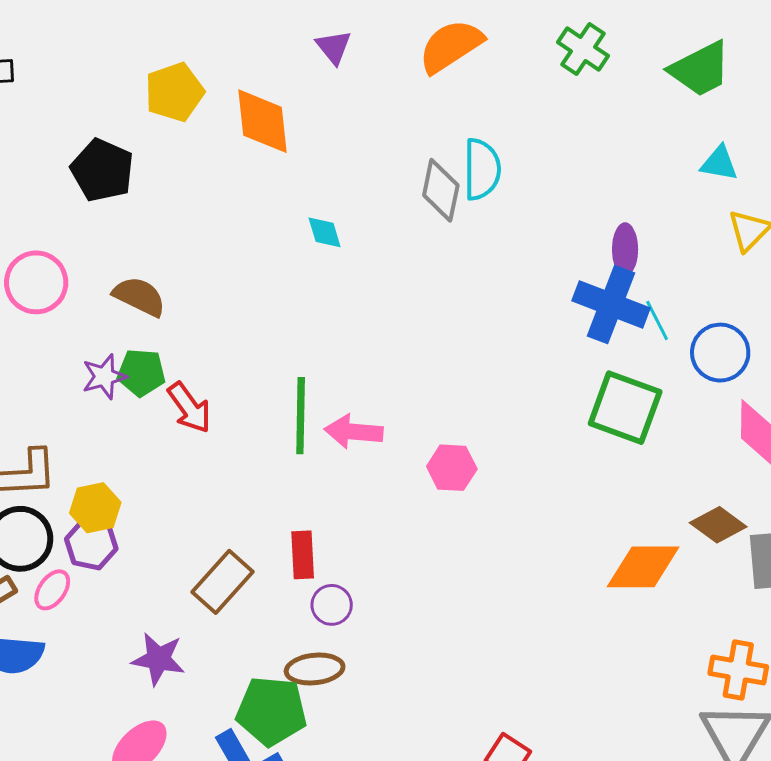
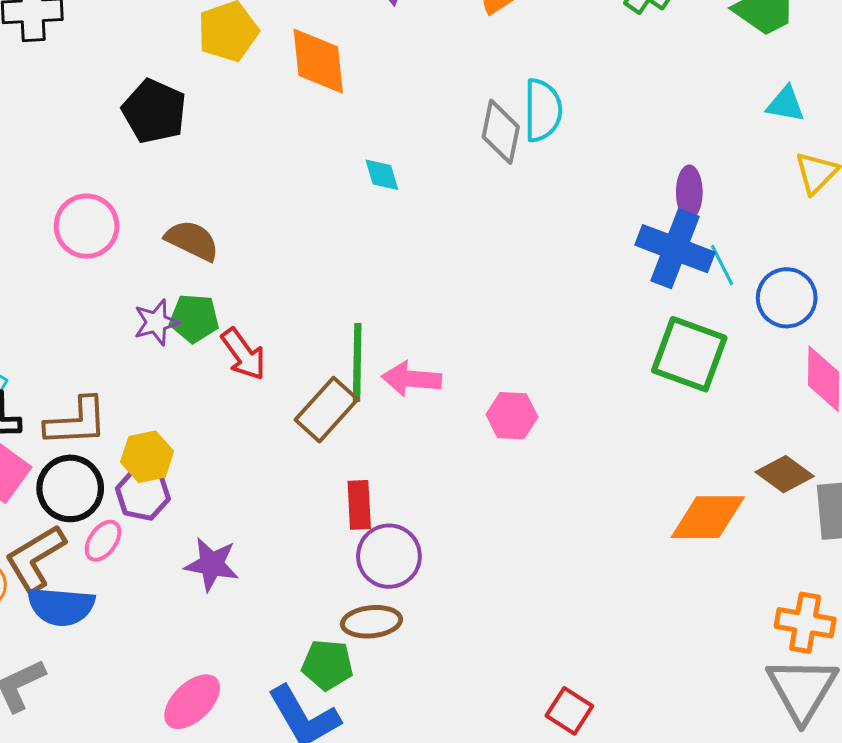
brown rectangle: (222, 582) -> (326, 410), moved
purple circle: (332, 605) -> (389, 556), size x1.5
purple star: (158, 659) -> (212, 564), moved
green pentagon: (272, 711) -> (327, 665), size x0.7

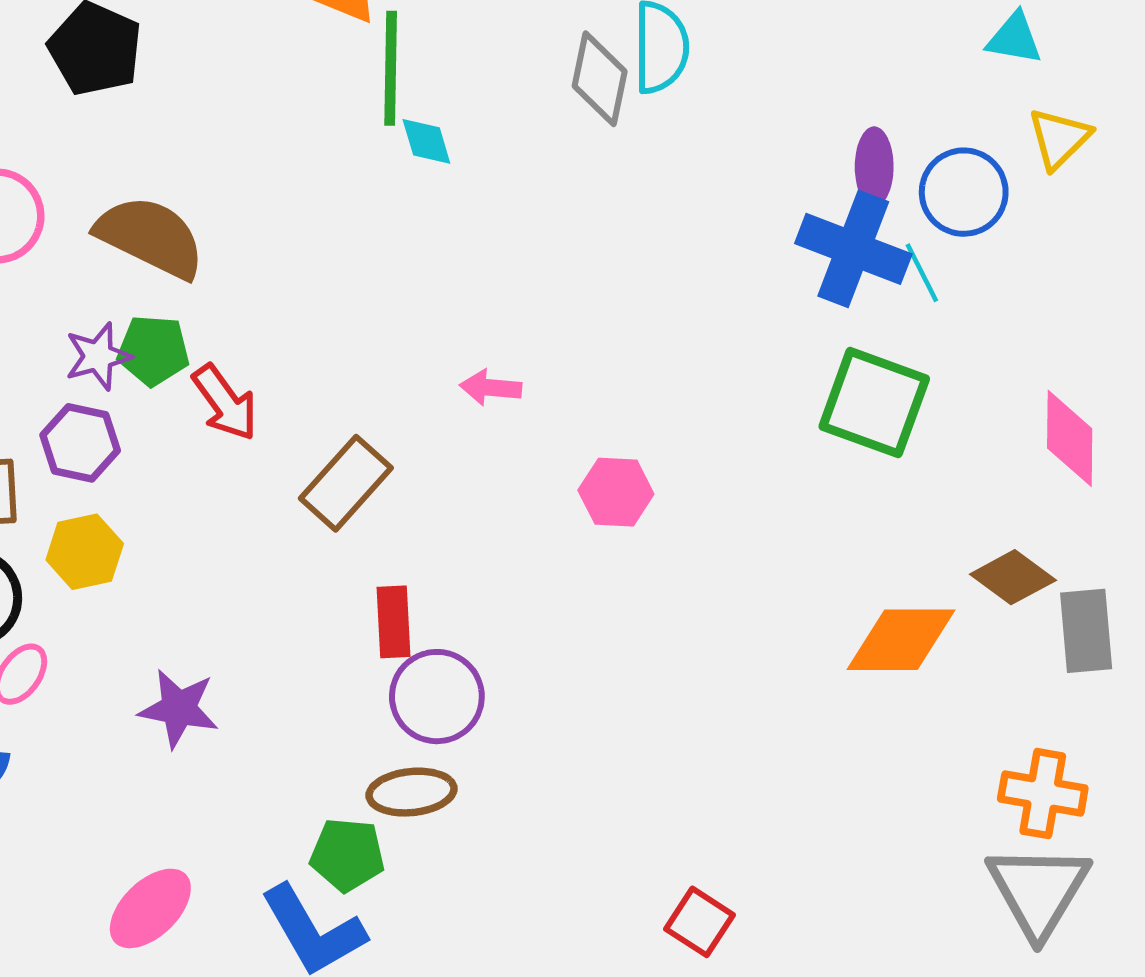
brown semicircle: (192, 240) -> (150, 237), size x1.4
blue circle: (787, 298) -> (964, 192), moved
green line: (357, 362) -> (391, 68), moved
pink arrow: (412, 379) -> (491, 388), moved, size x0.7
purple hexagon: (143, 494) -> (80, 443), moved

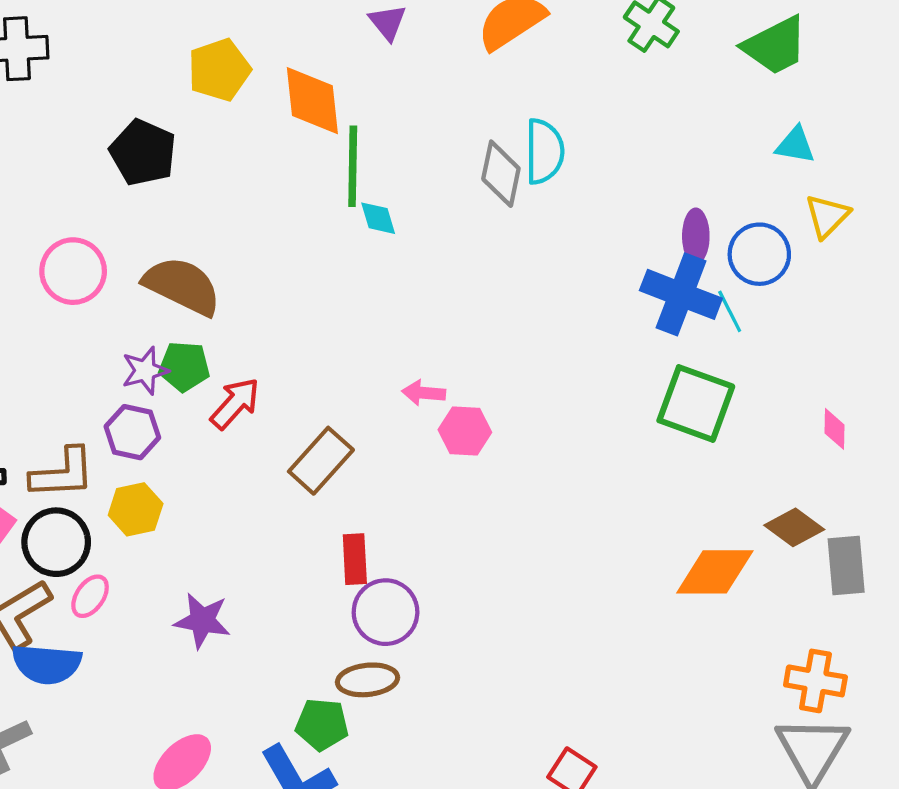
red arrow: (225, 403) -> (235, 403), turned -102
pink diamond: (1070, 438) -> (835, 429), size x0.6
pink hexagon: (616, 492) -> (465, 431), moved

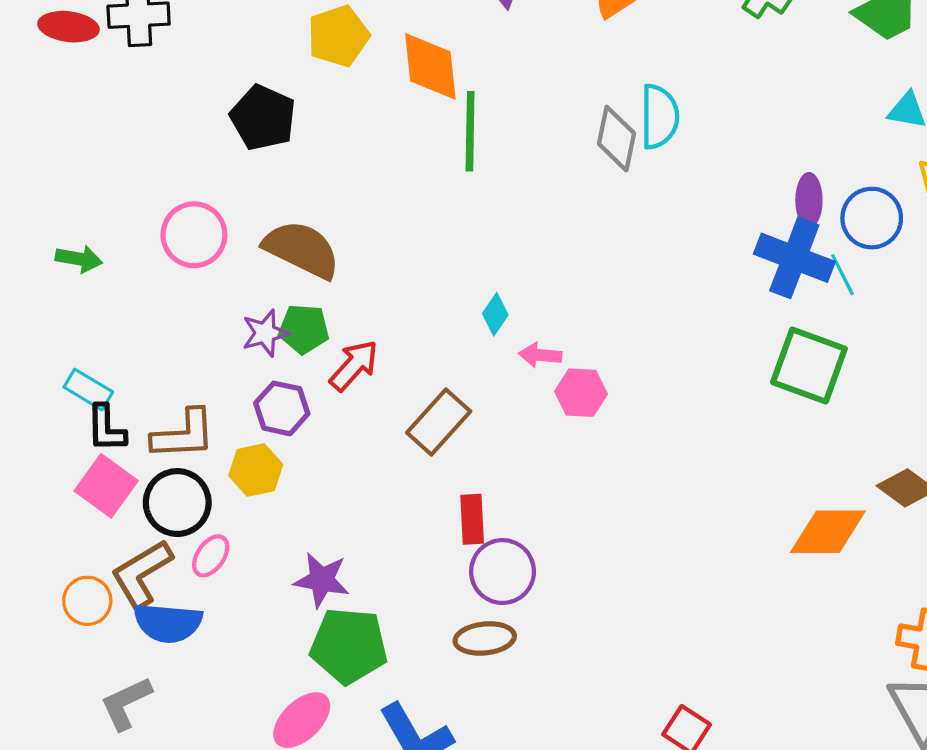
cyan diamond: (378, 218) -> (495, 314), moved, turned 51
purple hexagon: (132, 432) -> (282, 408), moved
green pentagon: (322, 724) -> (349, 646), moved, size x1.5

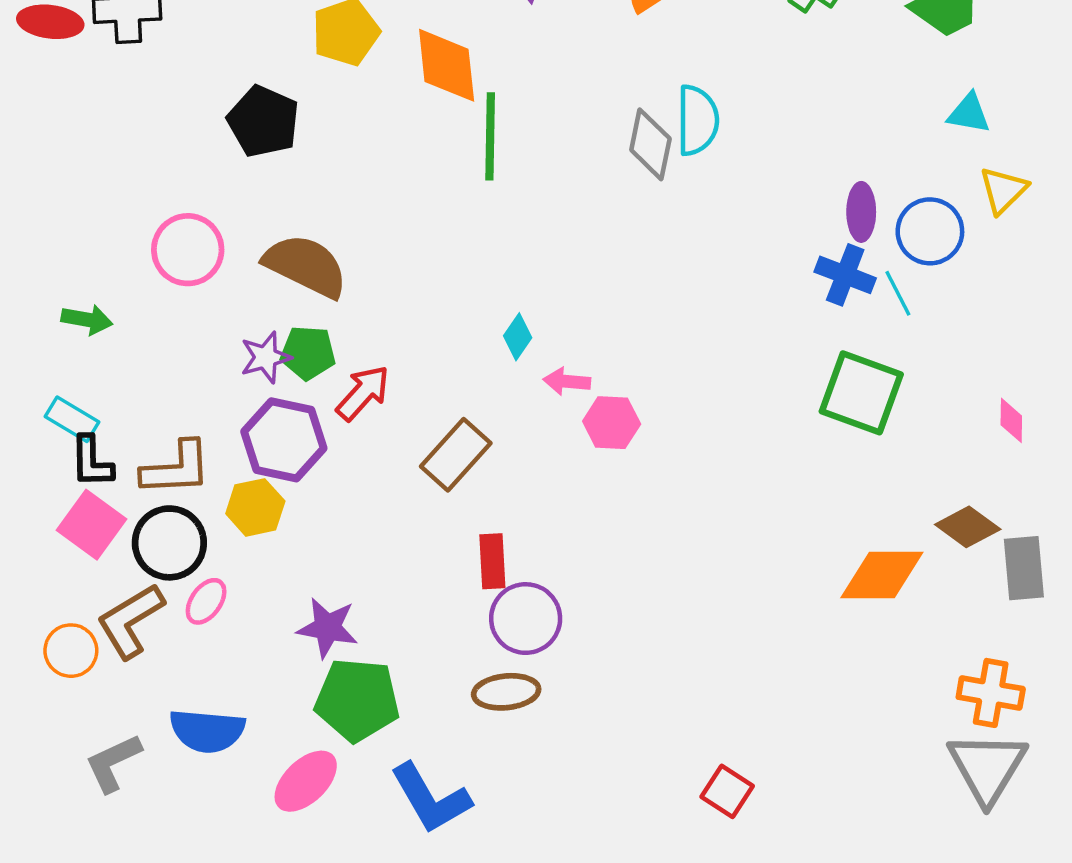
blue cross: (794, 258) -> (845, 275), size x0.7
green arrow: (79, 259) -> (87, 320), moved
purple hexagon: (282, 408) -> (284, 440), size x1.4
blue semicircle: (168, 623) -> (207, 731), moved

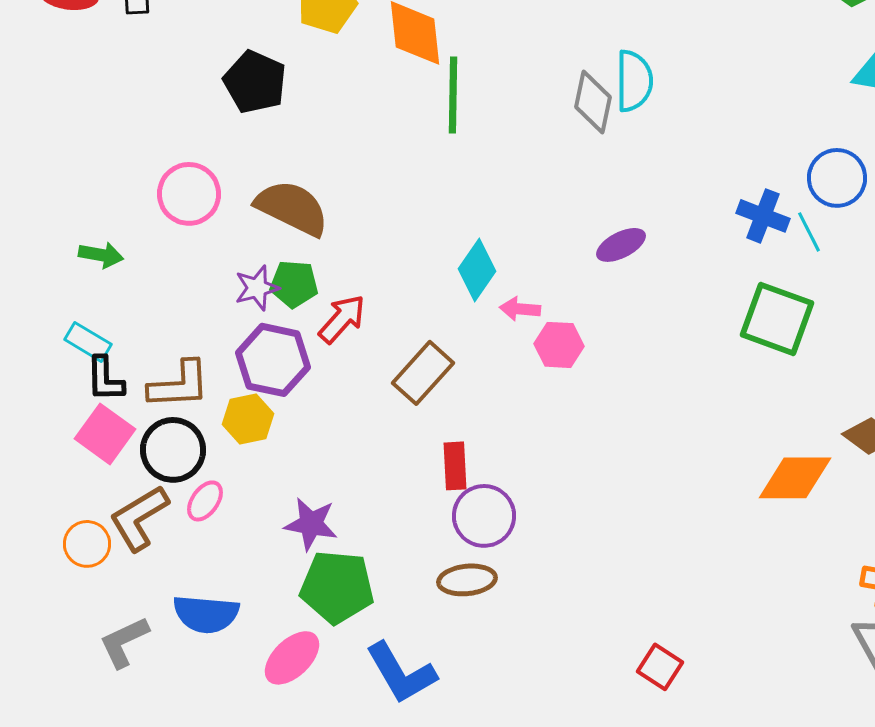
purple ellipse: (861, 212) -> (621, 245), moved, turned 63
cyan diamond: (518, 337) -> (477, 270), size x1.5

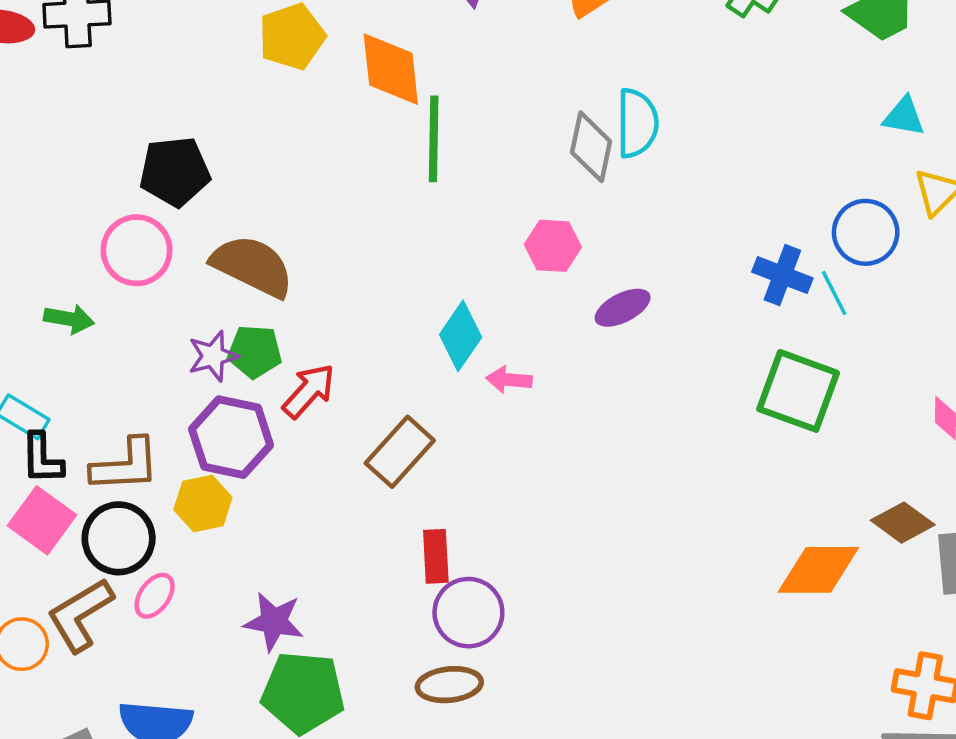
black pentagon: (255, 82) -> (175, 172), moved, turned -30
green arrow: (101, 255) -> (69, 319), moved
pink hexagon: (559, 345) -> (553, 246), moved

